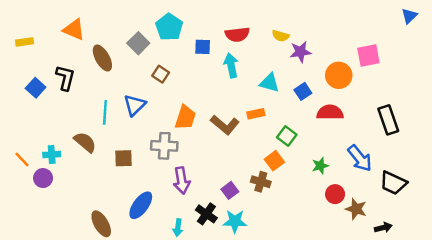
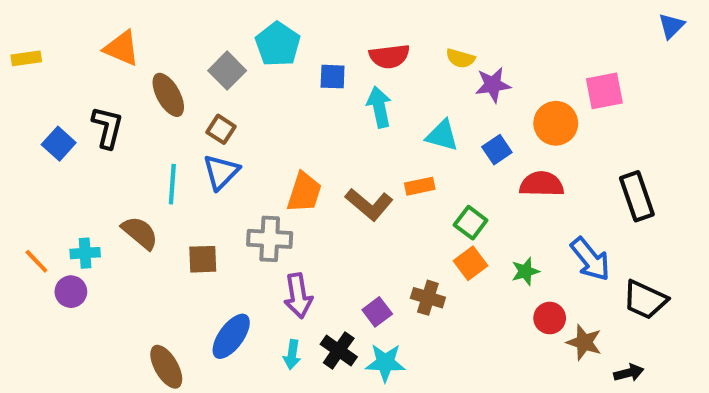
yellow rectangle: (24, 42) -> (26, 58), moved
brown square: (161, 74) -> (221, 129), moved
orange square: (274, 161) -> (471, 263), moved
cyan arrow: (178, 228) -> (292, 355), moved

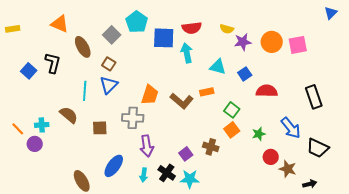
blue square: (333, 77) -> (164, 38), size x1.6
orange circle: (556, 123) -> (272, 42), moved

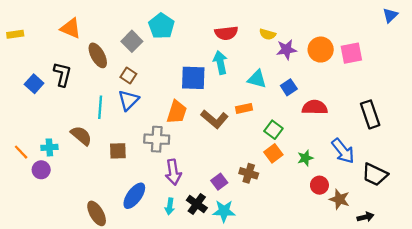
blue square: (164, 38) -> (193, 78), moved

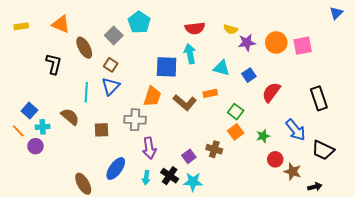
yellow rectangle: (15, 34) -> (21, 26), moved
blue square: (34, 84) -> (29, 111), moved
red semicircle: (315, 107) -> (271, 92), turned -55

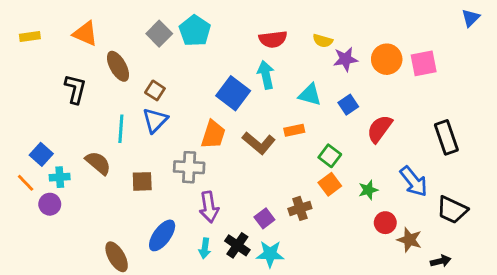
gray square: (114, 35) -> (159, 34), moved
blue square: (167, 67) -> (233, 93), turned 35
brown cross: (214, 149) -> (300, 208), turned -35

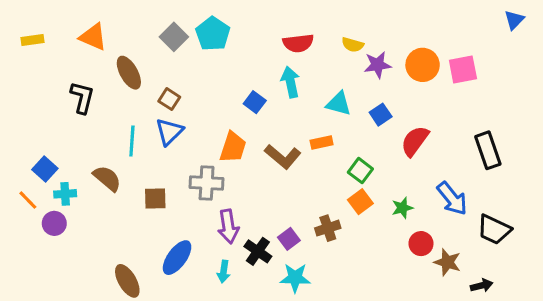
blue square: (233, 93) -> (255, 102), size x0.6
black cross: (237, 245) -> (258, 251), moved

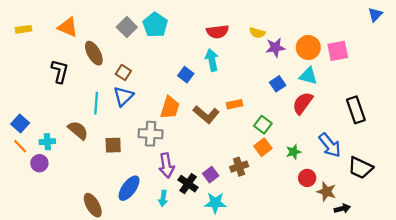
cyan triangle: (339, 104) -> (308, 76), moved
blue square: (45, 169) -> (20, 123), moved
black arrow: (482, 286) -> (342, 209), moved

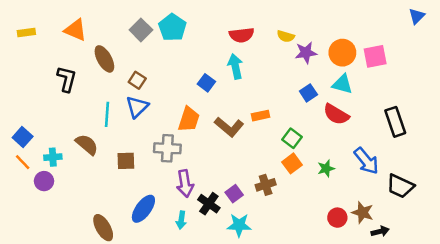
red semicircle: (303, 103) -> (336, 114), turned -95
red circle: (307, 178) -> (337, 218), moved

